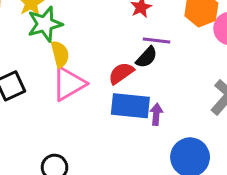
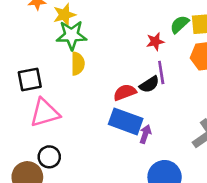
purple line: (156, 40) -> (161, 73), turned 60
pink triangle: (69, 84) -> (45, 113), moved

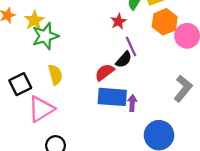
yellow semicircle: (78, 64) -> (55, 75), moved

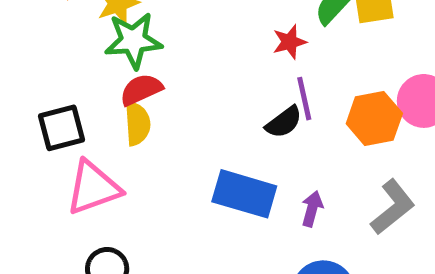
orange hexagon: (165, 22) -> (374, 118), moved
red semicircle: (105, 72) -> (141, 90), moved
purple arrow: (132, 103) -> (312, 209), moved

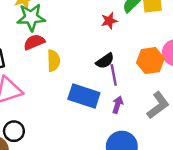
purple line: (304, 99) -> (114, 75), moved
yellow semicircle: (137, 124) -> (54, 61), moved

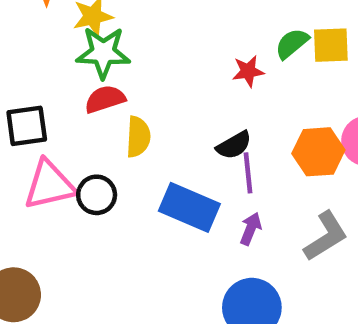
black circle: (14, 131) -> (97, 195), moved

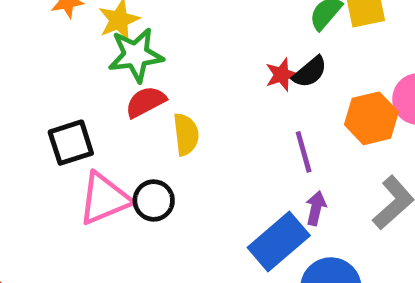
red star: (248, 71) -> (282, 75), moved
black semicircle: (234, 145) -> (310, 72), moved
blue rectangle: (189, 207) -> (279, 241), moved, turned -54

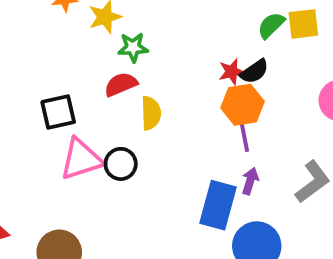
green star: (136, 55) -> (133, 47), moved, size x0.7
orange hexagon: (371, 118) -> (242, 105), moved
blue rectangle: (279, 241) -> (218, 205), turned -39

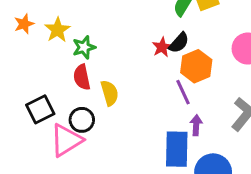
red semicircle: (121, 84) -> (82, 77), turned -65
orange hexagon: (242, 105) -> (196, 66), moved
black circle: (121, 164) -> (82, 120), moved

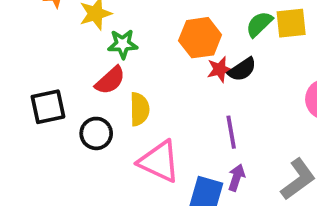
orange hexagon: (196, 66) -> (200, 38), moved
red semicircle: (82, 77) -> (110, 80), turned -135
pink triangle: (66, 140) -> (159, 161), moved, turned 42

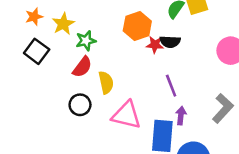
red star: (220, 69) -> (155, 45), turned 30
black semicircle: (242, 69) -> (170, 42), turned 48
black square: (48, 107) -> (37, 51), moved, turned -30

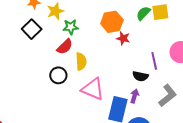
black semicircle: (170, 42) -> (140, 76), moved
purple line: (171, 86) -> (154, 61), moved

